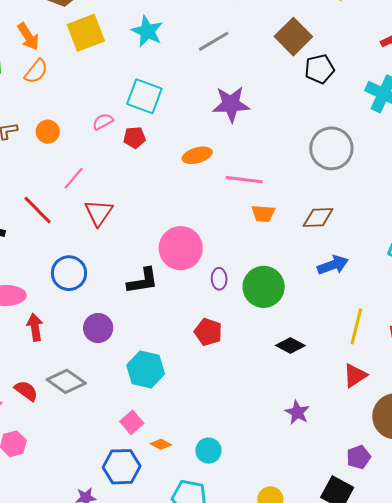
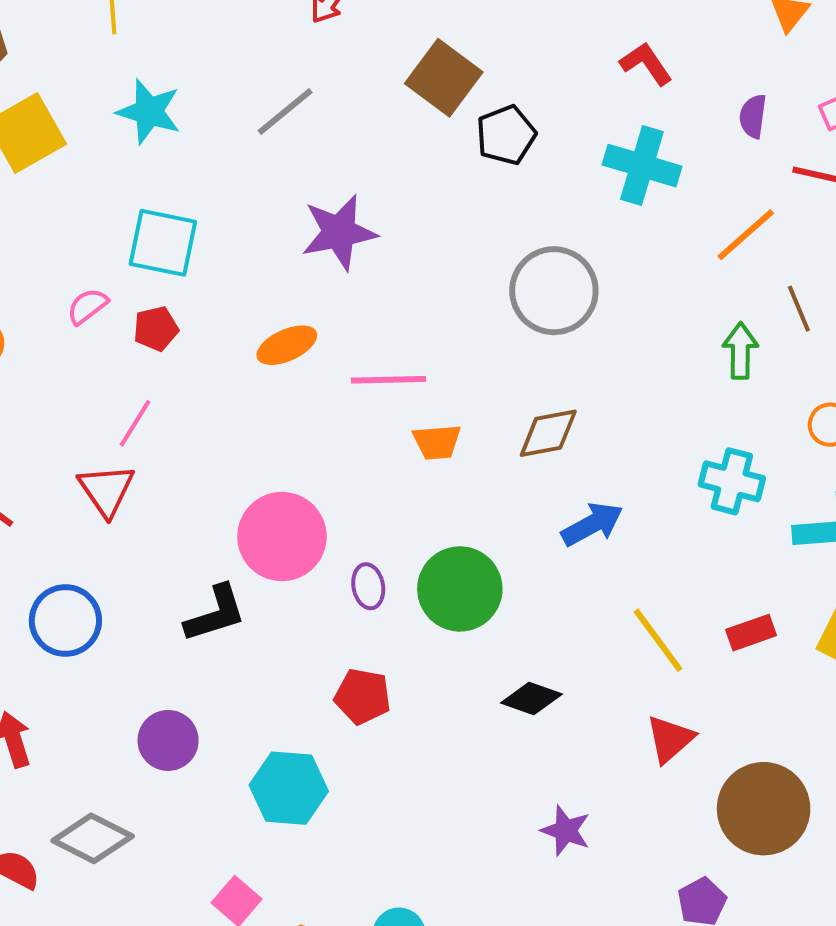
pink line: (74, 178) -> (135, 423), moved
yellow line: (356, 326) -> (658, 640), turned -42
purple circle: (98, 328) -> (168, 740), moved
cyan hexagon: (146, 369) -> (289, 788), moved

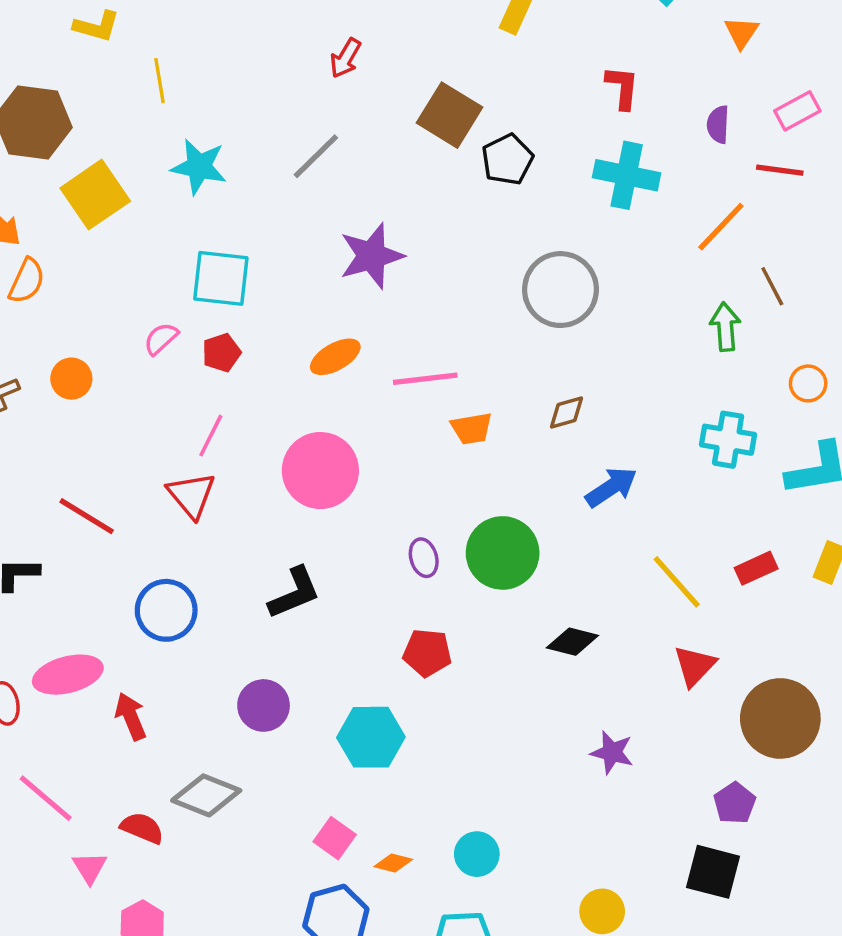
red L-shape: (646, 64) -> (622, 87), turned 45
brown diamond: (548, 433) -> (567, 412), size x0.7
pink circle: (282, 537) -> (320, 471), moved

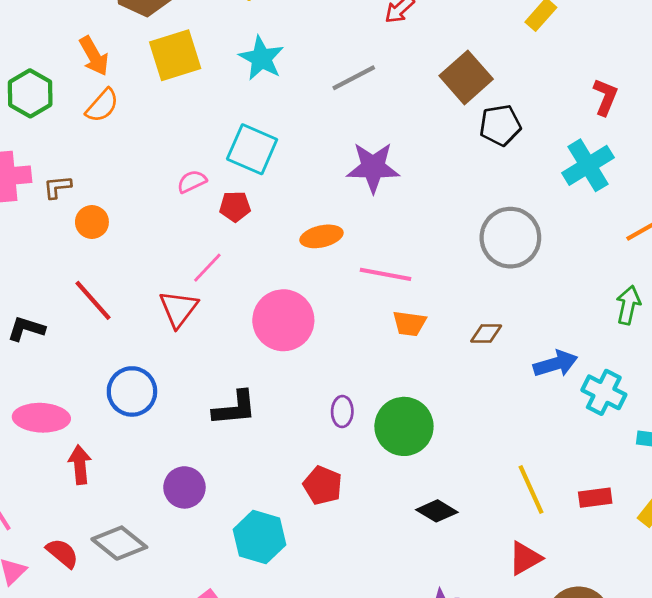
cyan cross: (627, 175) -> (588, 165), turned 30
orange circle: (71, 379) -> (92, 222), moved
blue arrow: (611, 487) -> (556, 364), moved

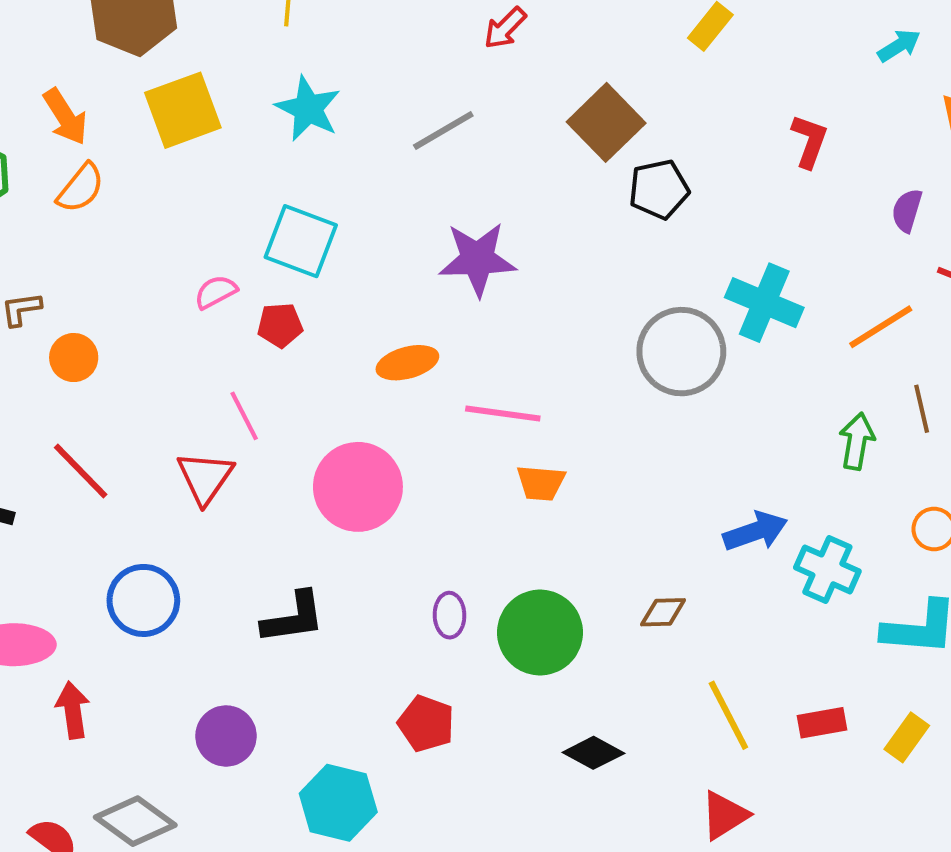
cyan cross: (588, 165) -> (764, 303), moved, turned -33
pink line: (207, 268) -> (244, 416), turned -68
brown diamond: (486, 334) -> (663, 612), moved

